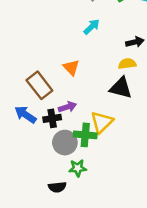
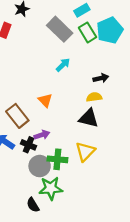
black cross: (52, 118) -> (28, 145), turned 32
yellow triangle: (102, 122) -> (85, 152), moved
green star: (78, 168) -> (51, 188), size x1.5
black semicircle: (57, 187) -> (33, 205), turned 64

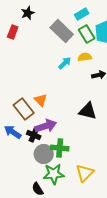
yellow semicircle: (94, 97) -> (85, 57), moved
orange triangle: (45, 100) -> (41, 100), moved
purple arrow: (42, 135) -> (46, 126), size x1.5
yellow triangle: (85, 152) -> (85, 173), moved

